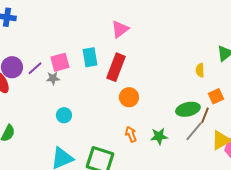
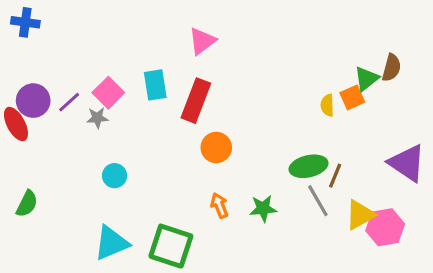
pink square: (60, 62) -> (108, 93), turned -30
orange square: (216, 96) -> (352, 97), moved
gray line: (194, 131) -> (318, 201), turned -70

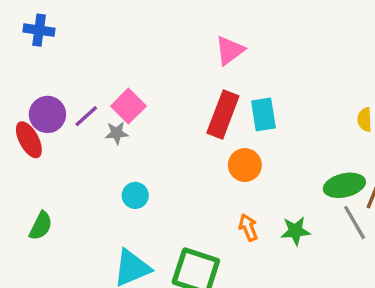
cyan rectangle: (155, 85) -> (263, 114), moved

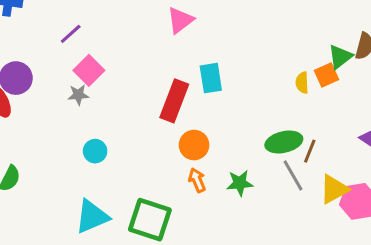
red rectangle: (223, 114) -> (174, 101), moved
purple line: (86, 116) -> (71, 34), moved
orange circle: (245, 165) -> (194, 145), moved

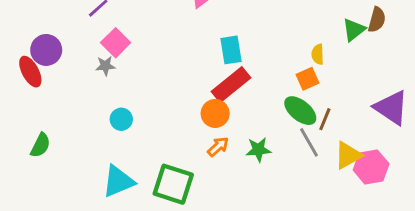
orange square: (326, 75) -> (308, 79), moved
red rectangle: (174, 101) -> (231, 85), moved, turned 30
green ellipse: (284, 142) -> (300, 111), turned 52
orange arrow: (197, 180) -> (218, 147), turned 70

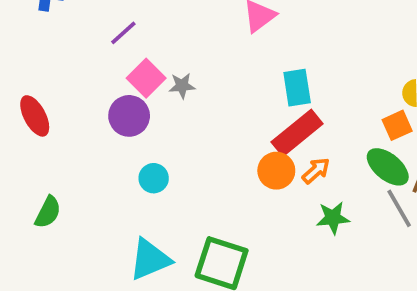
purple circle: (46, 50) -> (129, 116), moved
gray star: (105, 66) -> (182, 86), moved
orange arrow: (218, 147) -> (316, 171), moved

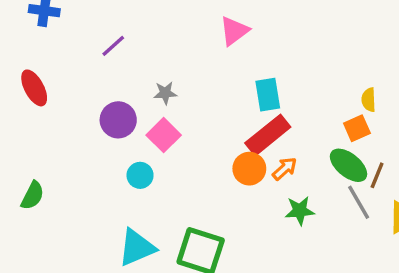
pink square: (146, 78) -> (164, 135), moved
red ellipse: (35, 116) -> (34, 88), moved
green semicircle: (48, 212) -> (32, 196), moved

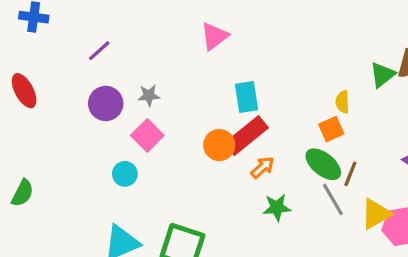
purple circle: (118, 120) -> (106, 103), moved
orange circle: (249, 169) -> (219, 145), moved

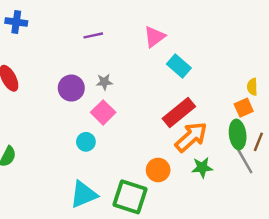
purple line: (99, 51) -> (93, 35), moved, turned 30
cyan rectangle: (246, 97) -> (179, 66), moved, turned -40
orange circle: (219, 145) -> (158, 170), moved
green ellipse: (323, 164) -> (238, 135), turned 44
orange arrow: (262, 167) -> (191, 137), size x1.8

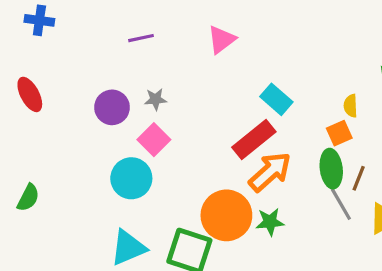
cyan rectangle: (179, 66) -> (276, 99), moved
cyan circle: (86, 142) -> (131, 178), size x1.6
green star: (202, 168) -> (270, 222), moved
orange circle: (158, 170) -> (226, 215), size x1.6

